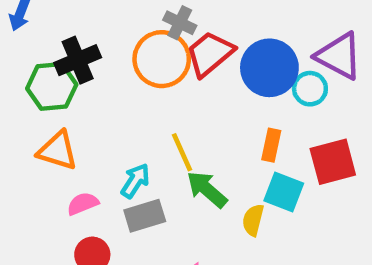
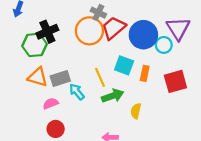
purple triangle: (339, 56) -> (178, 28), turned 30
cyan arrow: (135, 181) -> (77, 92), turned -72
green arrow: (207, 189) -> (113, 96), turned 120
cyan square: (284, 192) -> (124, 65), moved
gray rectangle: (145, 216) -> (60, 78), moved

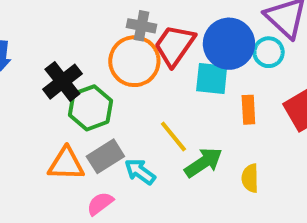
green hexagon: (35, 45) -> (90, 108), moved
cyan square: (124, 65) -> (212, 78), moved

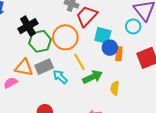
blue circle: (229, 44) -> (110, 48), moved, size x0.6
orange circle: (134, 61) -> (65, 37), moved
pink semicircle: (100, 204) -> (11, 83), moved

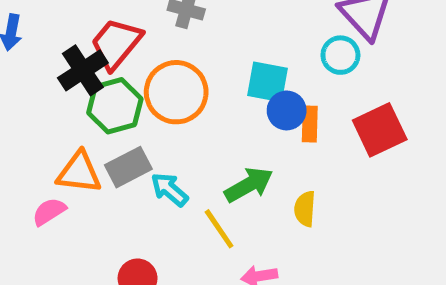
red trapezoid: (87, 16) -> (116, 44), moved
yellow line: (79, 62) -> (219, 229), moved

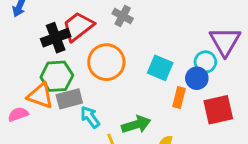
green hexagon: (115, 106) -> (57, 76), moved
blue circle: (287, 110) -> (197, 78), moved

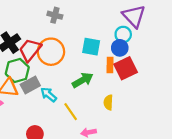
red trapezoid: (78, 27) -> (30, 50), moved
red square: (218, 110) -> (126, 68), moved
green arrow: (136, 125) -> (83, 80), moved

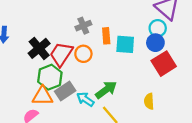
gray cross: (55, 15) -> (83, 26), moved, turned -32
orange circle: (51, 52) -> (83, 54), size x0.6
orange rectangle: (110, 65) -> (106, 36), moved
green arrow: (83, 80) -> (106, 90), moved

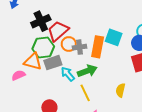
gray cross: (83, 26) -> (80, 47), moved
orange rectangle: (106, 36) -> (98, 47), moved, size x1.5
orange circle: (83, 54) -> (69, 44), moved

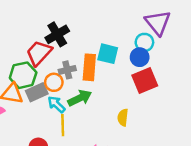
black cross: (41, 21) -> (57, 34), moved
orange circle: (69, 44) -> (54, 82), moved
yellow line: (85, 93) -> (63, 125), moved, turned 30

